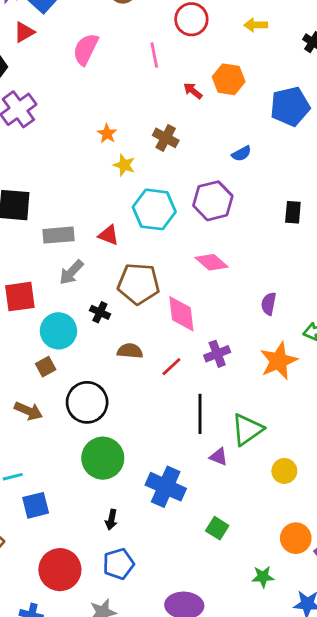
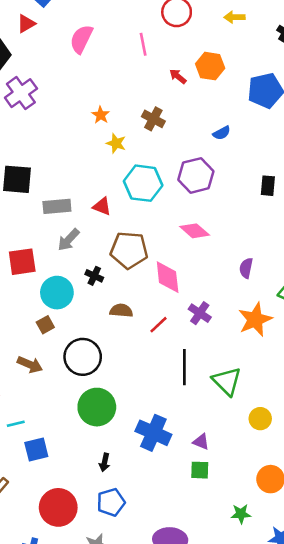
purple cross: (217, 354) -> (200, 313), turned -35
green triangle: (247, 430) -> (227, 381), turned -40
purple triangle: (219, 457) -> (201, 442), moved
green square: (217, 528) -> (200, 470), turned -30

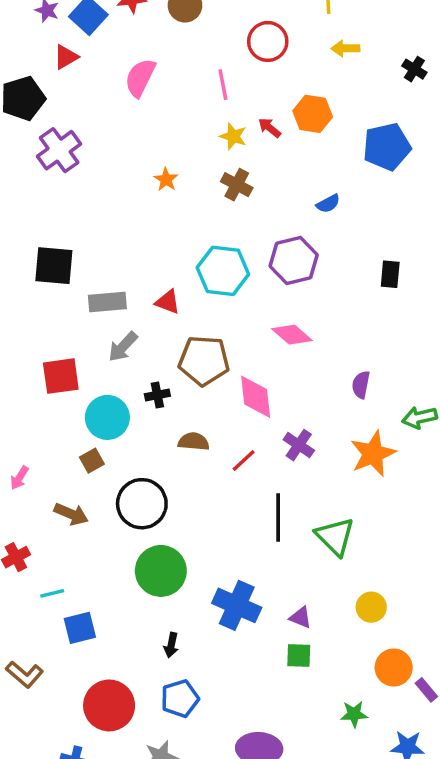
yellow star: (116, 143) -> (233, 136), moved
black cross: (94, 276) -> (157, 395), turned -36
yellow circle: (260, 419) -> (371, 607), moved

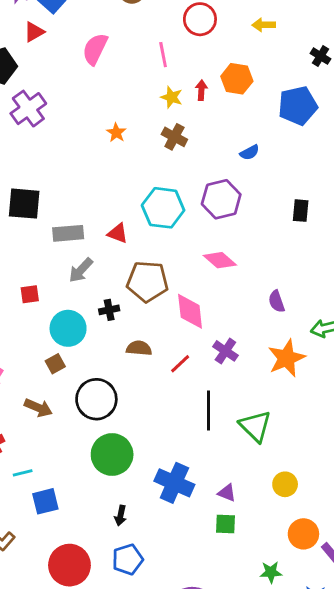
black cross: (414, 69) -> (320, 56), moved
red arrow: (269, 128) -> (201, 90), turned 54
red square: (61, 376) -> (30, 294), size x0.6
purple semicircle: (361, 385) -> (277, 301), turned -30

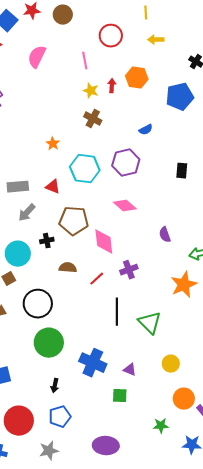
orange star: (116, 133) -> (53, 144), moved
purple cross: (225, 351) -> (129, 270), turned 36
orange star: (286, 358) -> (184, 285), moved
green square: (225, 524) -> (120, 396), moved

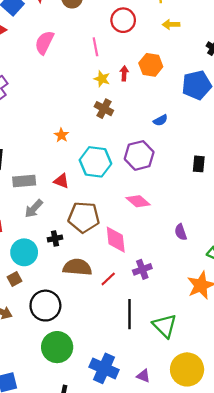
brown semicircle: (68, 268) -> (77, 267), size x1.5
yellow circle: (171, 364) -> (187, 369), size x1.8

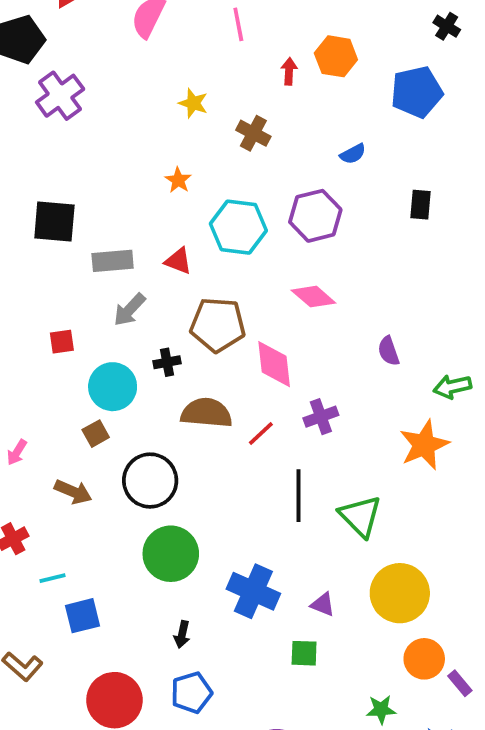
yellow star: (102, 79) -> (193, 103), moved
black rectangle: (199, 164) -> (420, 205), moved

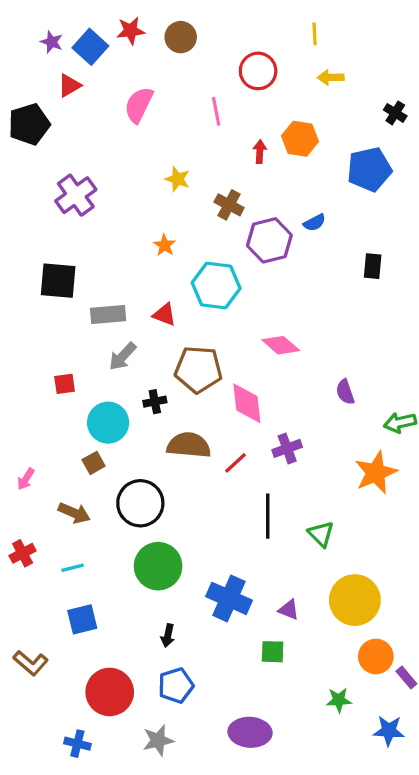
purple cross: (60, 96) -> (76, 195), moved
purple hexagon: (315, 216) -> (269, 240), moved
green triangle: (360, 516) -> (321, 534), size x0.7
cyan line: (53, 578) -> (73, 568), moved

